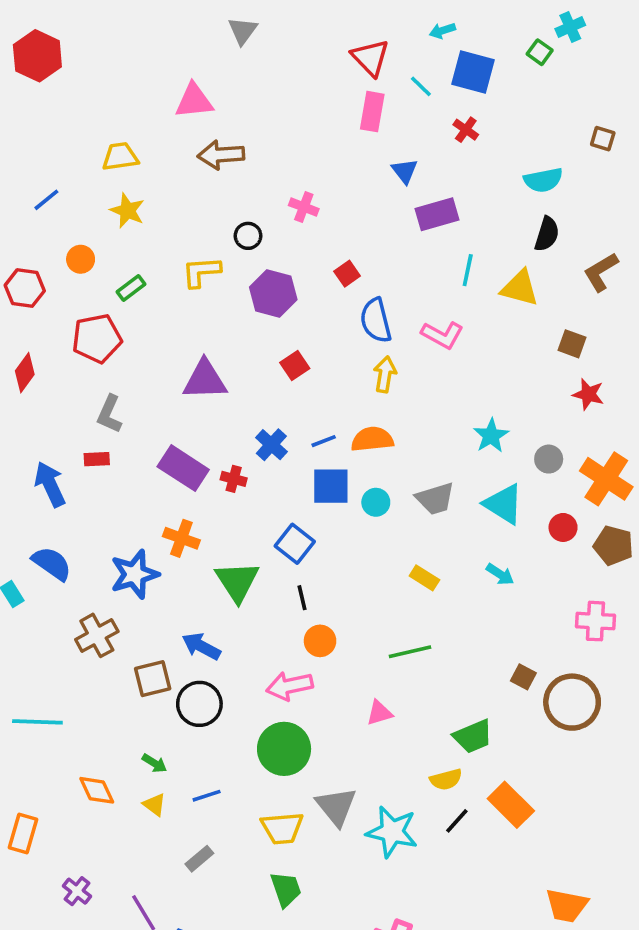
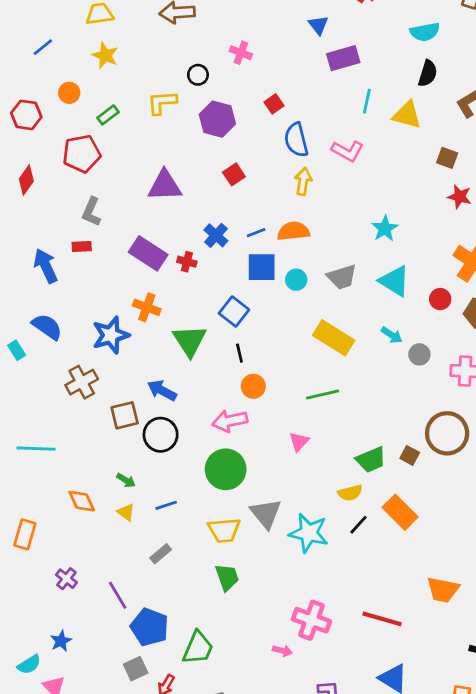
gray circle: (549, 459) -> (419, 354), moved
yellow rectangle: (424, 578) -> (334, 338), size x1.8
brown square: (523, 677) -> (410, 455), moved
pink triangle: (379, 713) -> (299, 442), turned -30

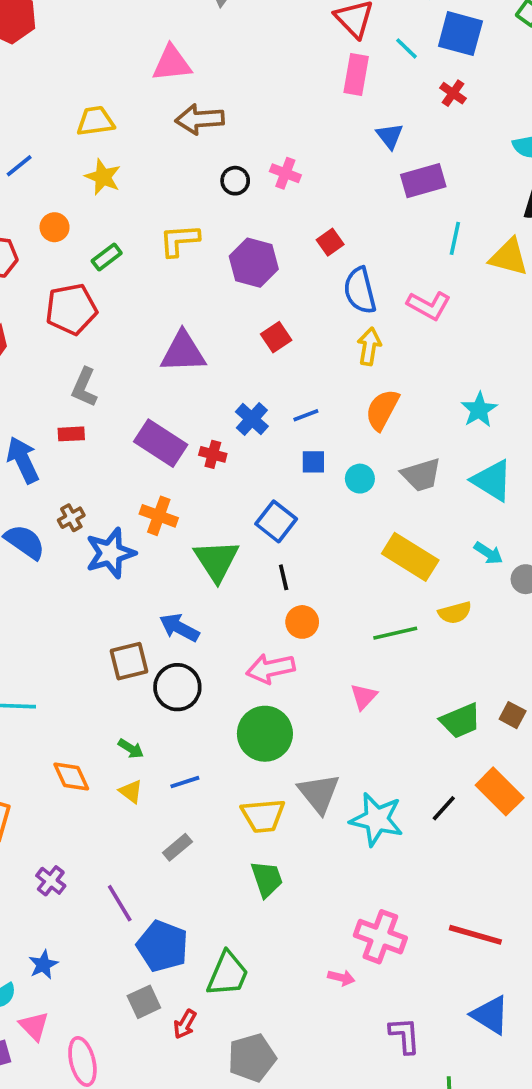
black circle: (198, 75) -> (235, 181), moved
orange semicircle: (293, 231) -> (382, 410), moved, turned -56
blue square: (262, 267) -> (313, 462), size x0.6
brown cross: (82, 382) -> (71, 518), moved, size x0.6
yellow semicircle: (350, 493) -> (455, 613), moved

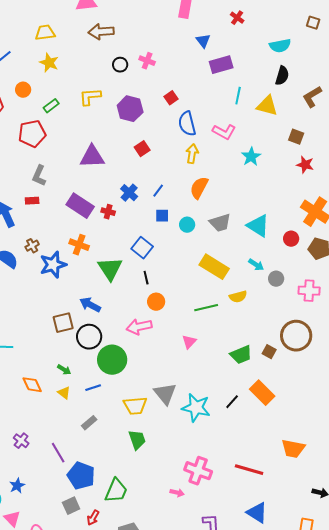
cyan star: (479, 410) -> (251, 157), moved
blue line: (306, 415) -> (158, 191), turned -32
green circle: (265, 734) -> (112, 360), moved

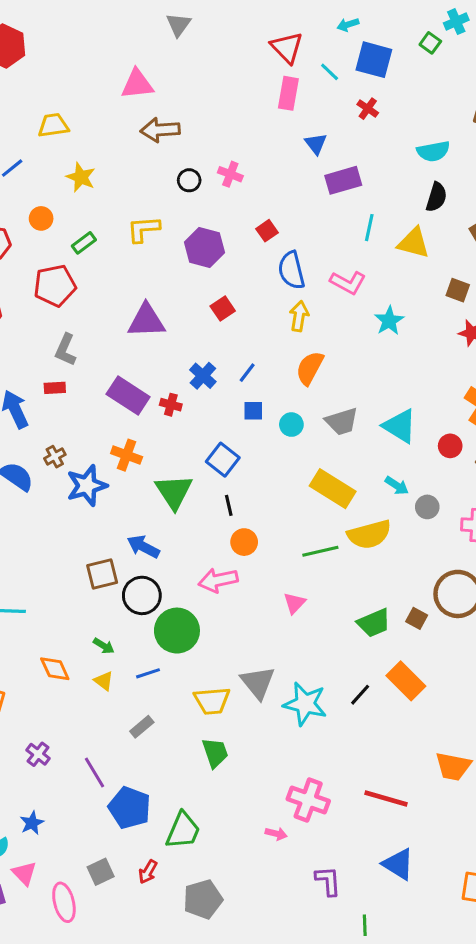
yellow trapezoid: (45, 33) -> (53, 125), moved
yellow semicircle: (238, 297) -> (369, 534), size x1.6
gray square: (71, 506) -> (101, 872), moved

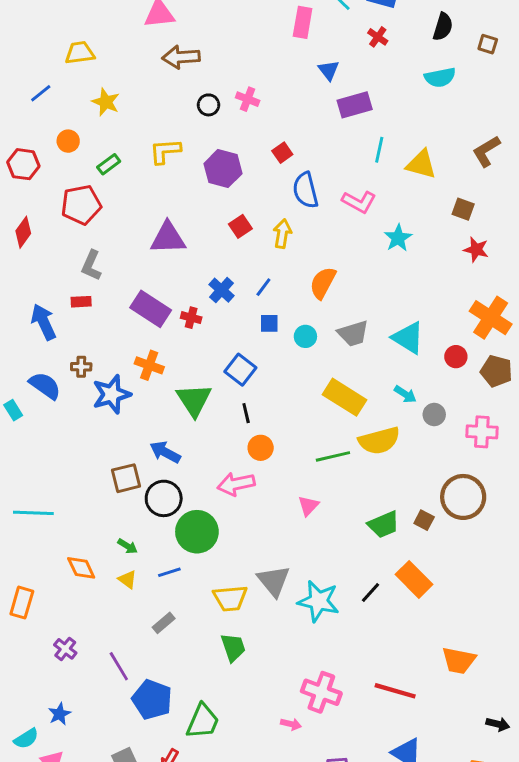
black semicircle: (436, 197) -> (443, 27), moved
yellow arrow: (299, 316) -> (282, 234), moved
brown cross: (55, 457) -> (81, 367), turned 30

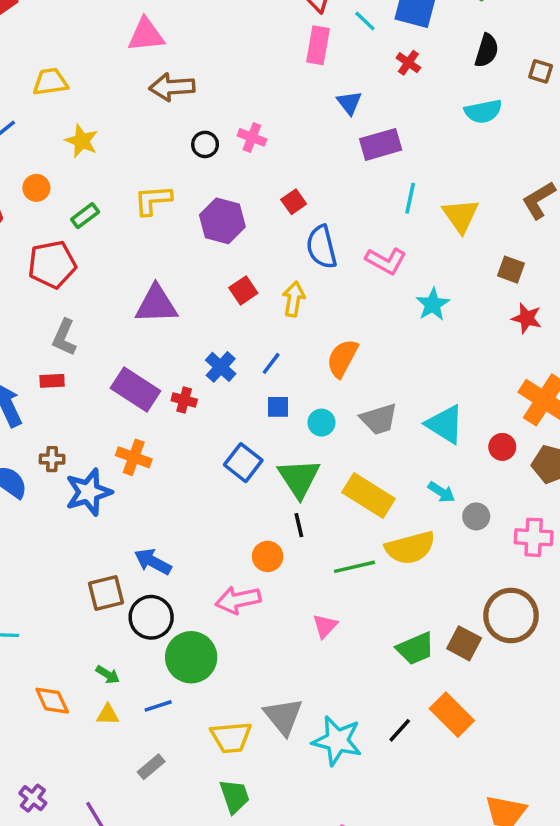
yellow triangle: (421, 164) -> (461, 216), turned 40
green triangle: (194, 400) -> (299, 478), moved
black line: (246, 413) -> (299, 525), moved
brown square: (424, 520) -> (464, 643), size x1.4
yellow triangle: (127, 579) -> (108, 715), turned -36

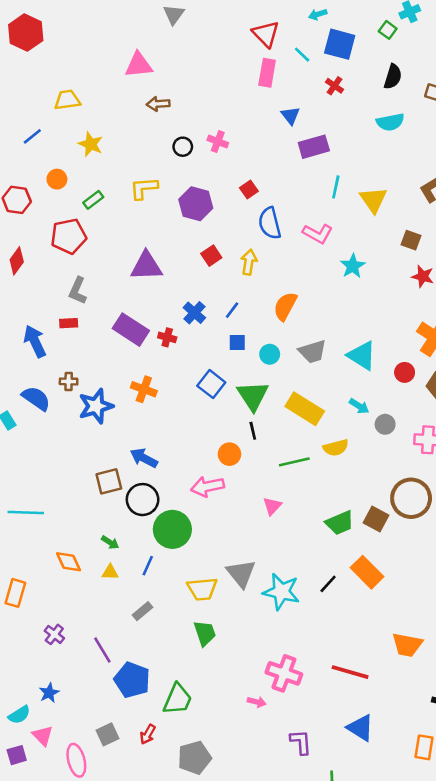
brown arrow: (172, 87) -> (158, 104), size x0.7
orange cross: (134, 457) -> (144, 389), moved
yellow semicircle: (410, 548) -> (336, 448), size x0.7
blue line: (158, 706) -> (148, 566), turned -48

